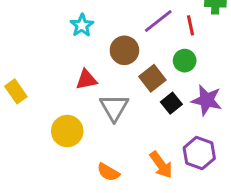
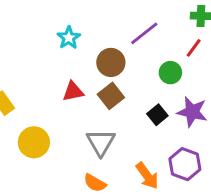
red line: (190, 25) -> (194, 48), moved, turned 48
brown square: (152, 78) -> (111, 96), moved
gray triangle: (114, 108) -> (101, 142), moved
yellow circle: (67, 131) -> (34, 142), moved

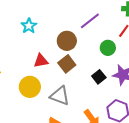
cyan star: (69, 38) -> (29, 26), moved
yellow circle: (34, 142) -> (30, 87), moved
gray triangle: (101, 142) -> (60, 96), turned -40

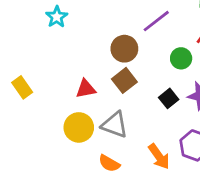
cyan star: (29, 26) -> (57, 17), moved
red triangle: (41, 61) -> (86, 89), moved
yellow circle: (30, 87) -> (79, 127), moved

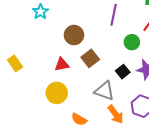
purple line: (156, 21) -> (114, 15), turned -40
brown circle: (124, 49) -> (74, 35), moved
gray triangle: (115, 125) -> (104, 91), moved

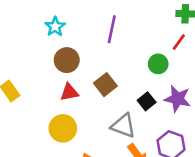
cyan star: (40, 12) -> (55, 27), moved
purple line: (114, 15) -> (112, 29), moved
brown circle: (74, 35) -> (67, 60), moved

